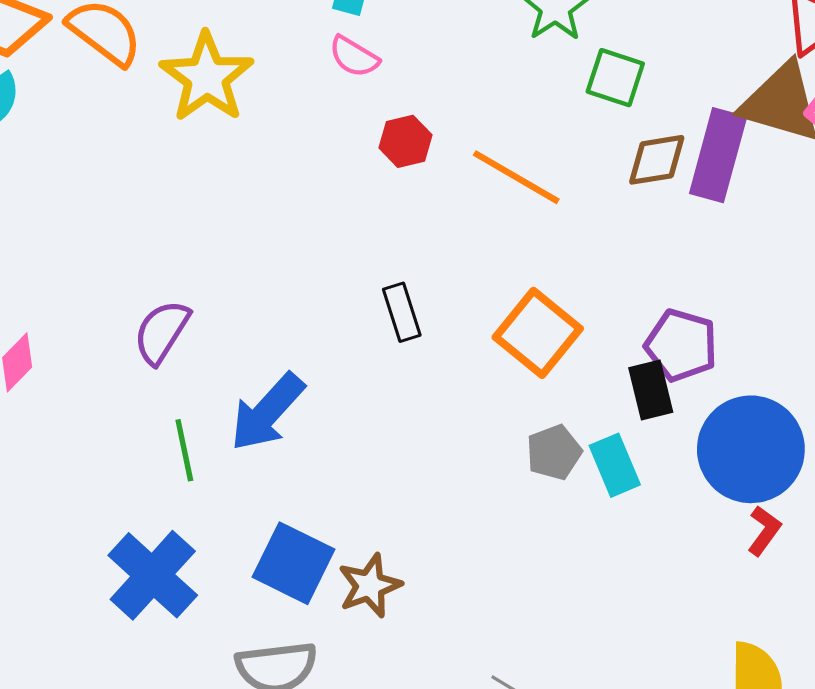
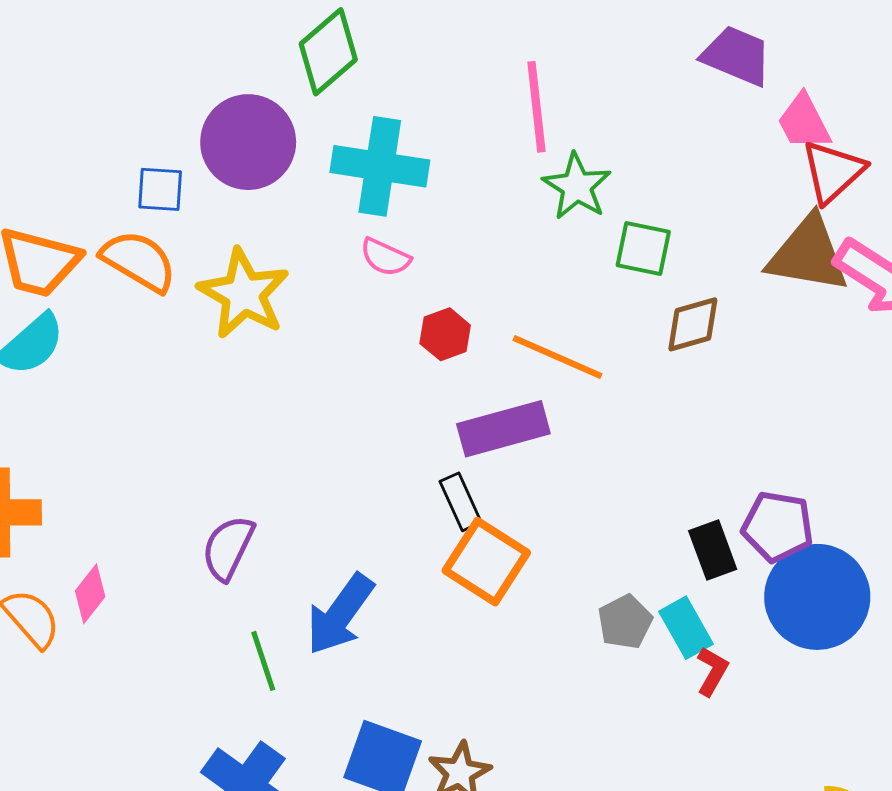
purple rectangle: (718, 155) -> (503, 429), moved, turned 66
orange square: (538, 333) -> (486, 562), moved
purple pentagon: (681, 345) -> (778, 526), moved
red L-shape: (764, 531) -> (712, 671), moved

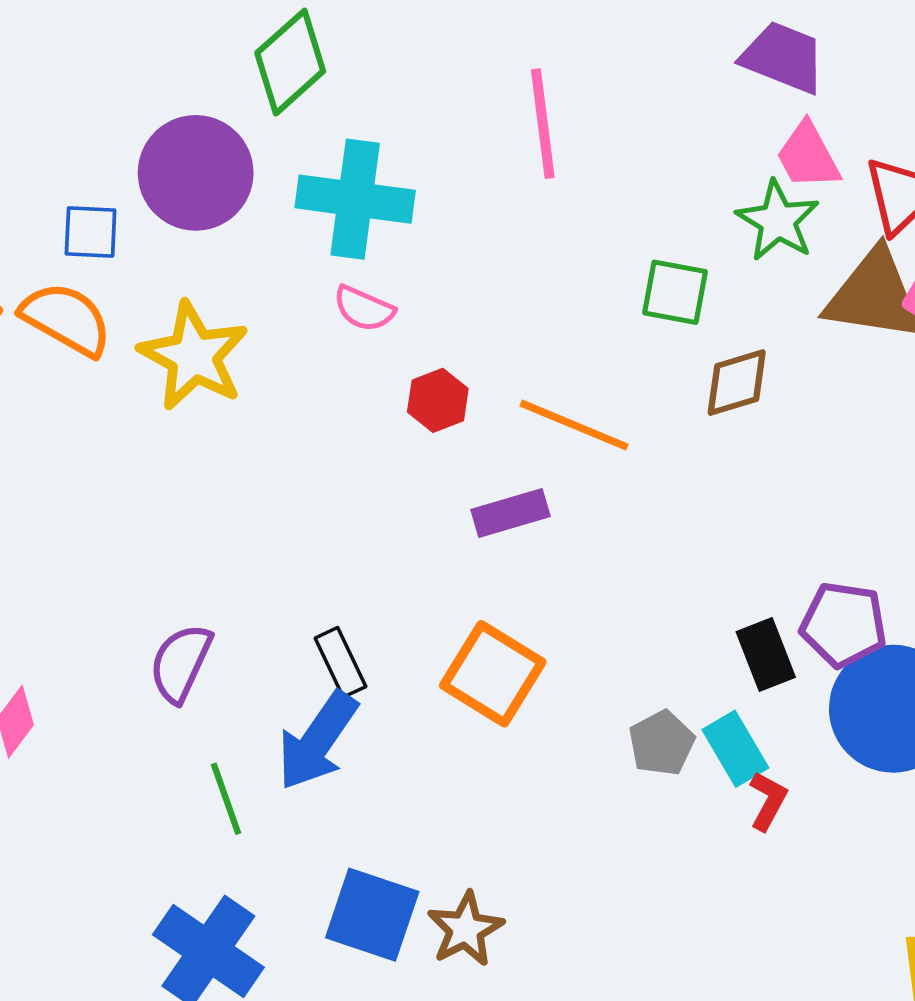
pink trapezoid: (804, 122) -> (808, 156), moved
green star: (577, 186) -> (778, 221), moved
purple rectangle: (503, 429) -> (510, 513), size x0.7
black rectangle: (461, 502) -> (340, 662), moved

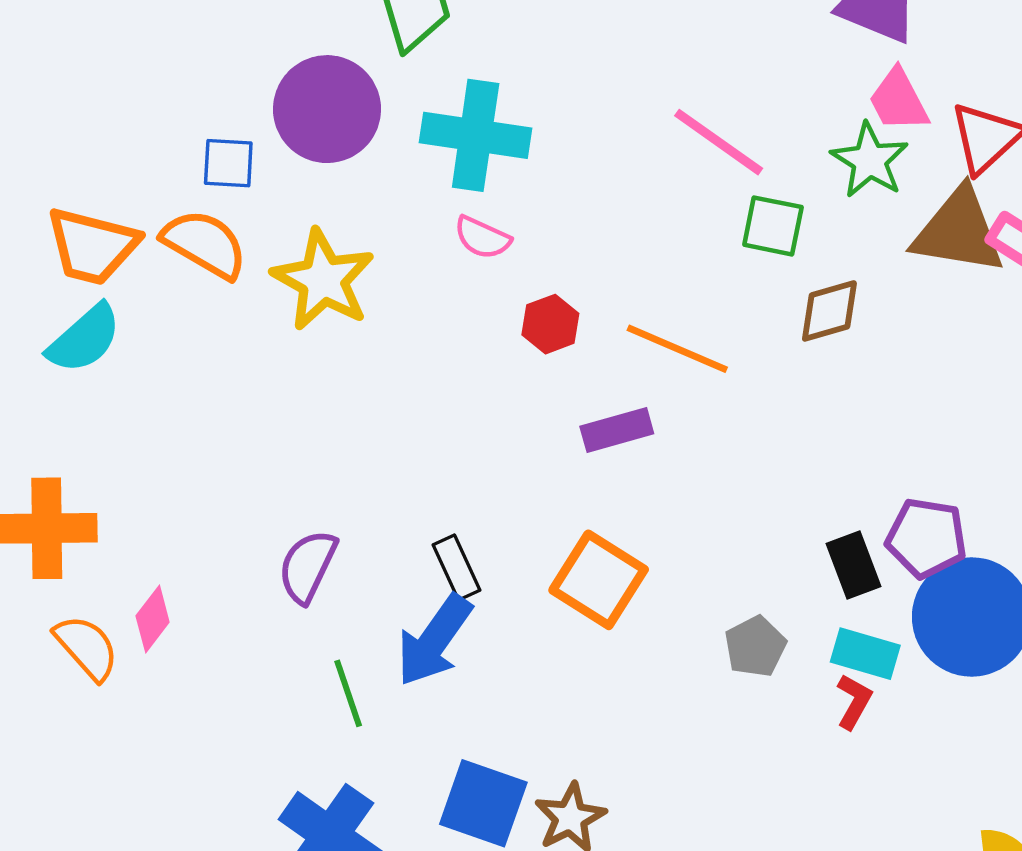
pink line: (543, 124) -> (719, 142), moved, turned -48
cyan rectangle: (735, 749) -> (865, 654), moved, turned -44

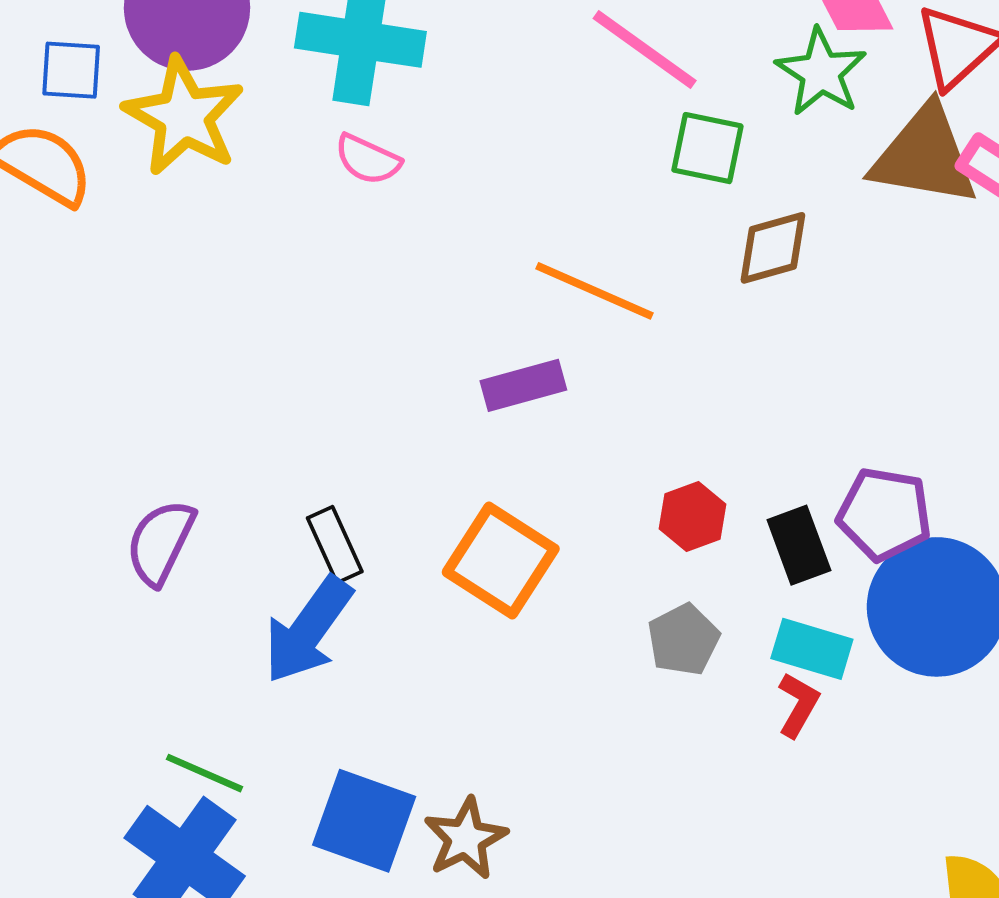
yellow star: (323, 280) -> (184, 116), moved
red hexagon: (550, 324) -> (692, 517), moved
green line: (348, 693) -> (205, 773), moved, turned -48

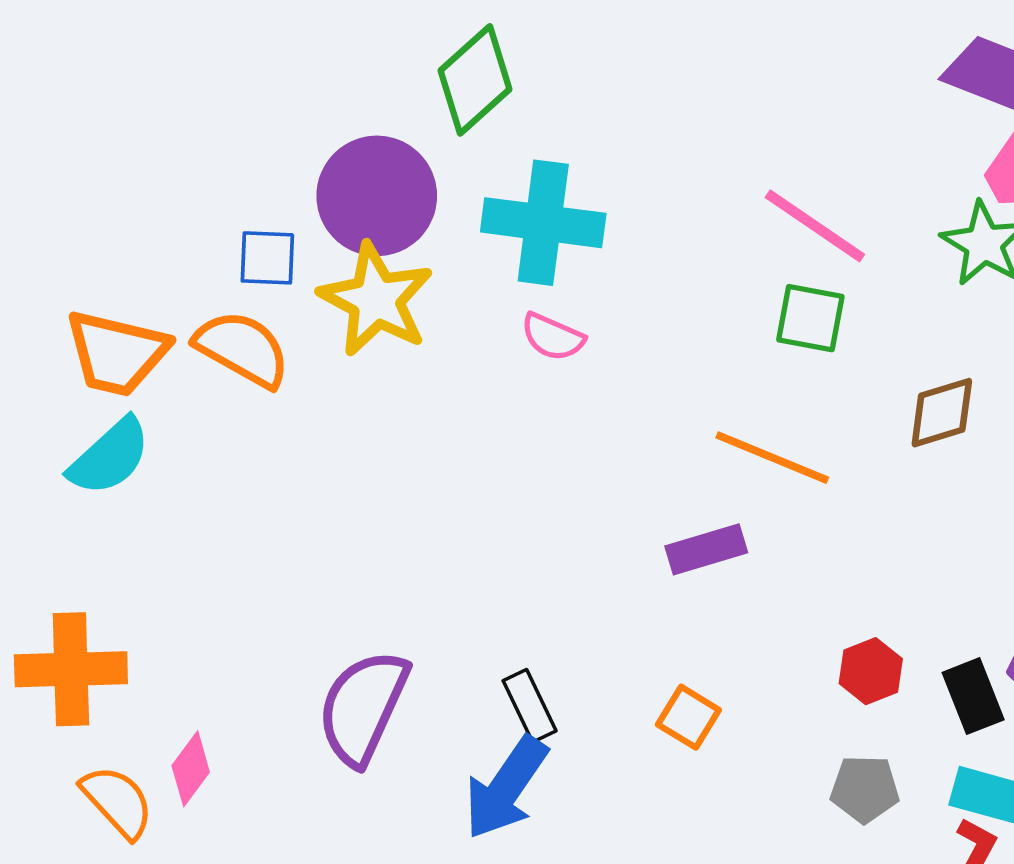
green square: (707, 148) -> (810, 318), moved
purple semicircle: (160, 542) -> (363, 707), size x1.4
orange square: (501, 560) -> (688, 717), size x0.6
gray pentagon: (683, 640) -> (865, 789), turned 30

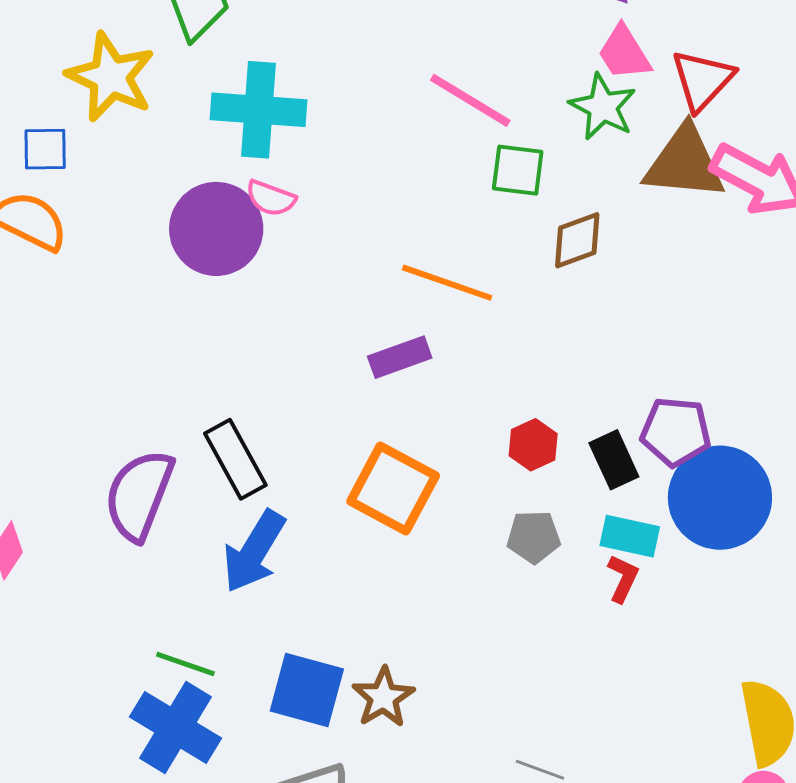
purple circle: (377, 196) -> (216, 229), moved
yellow star: (376, 300) -> (111, 77), moved
green square: (810, 318) -> (518, 170), moved
black rectangle: (530, 706) -> (235, 459), moved, size x1.4
orange square: (688, 717) -> (393, 489), size x1.8

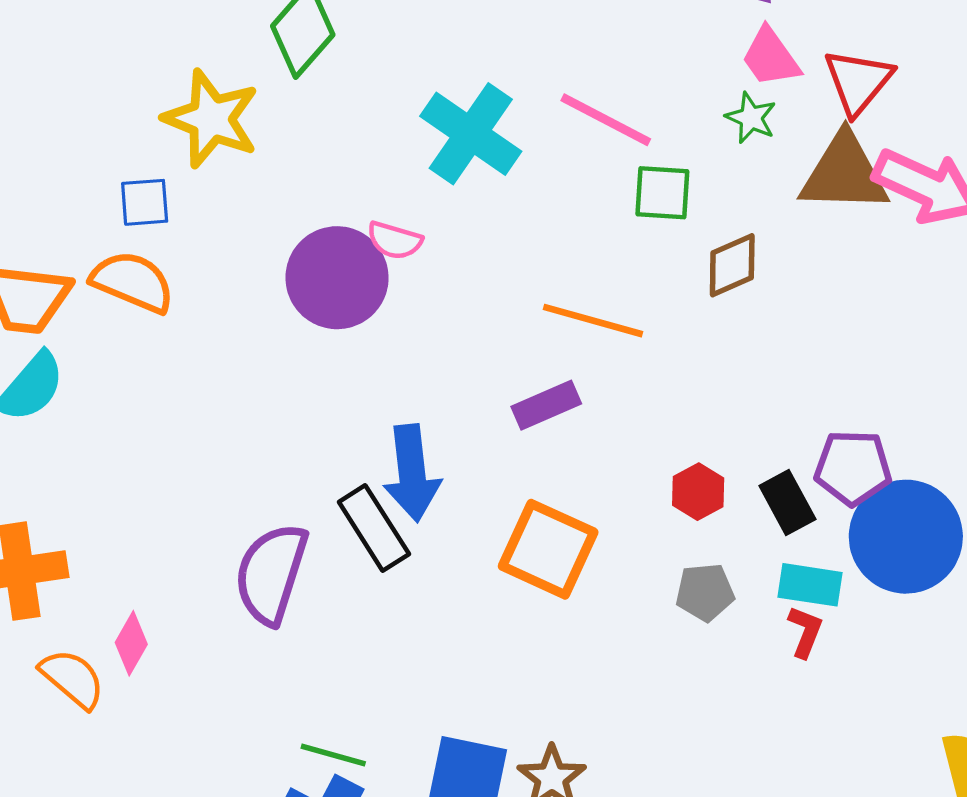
green star: (603, 107) -> (751, 118), size x0.7
cyan cross: (258, 110) -> (471, 134), moved, turned 34
blue arrow: (254, 551) -> (412, 473), moved, turned -34

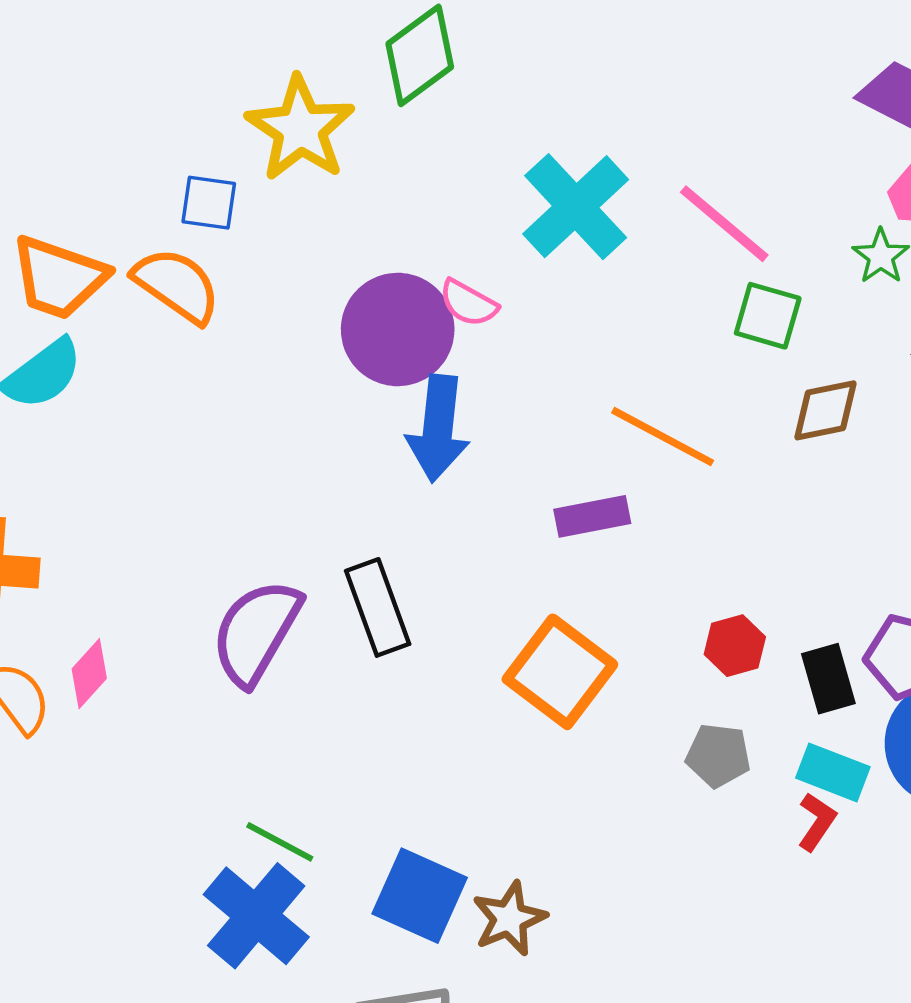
blue arrow: (412, 473) -> (438, 428), moved

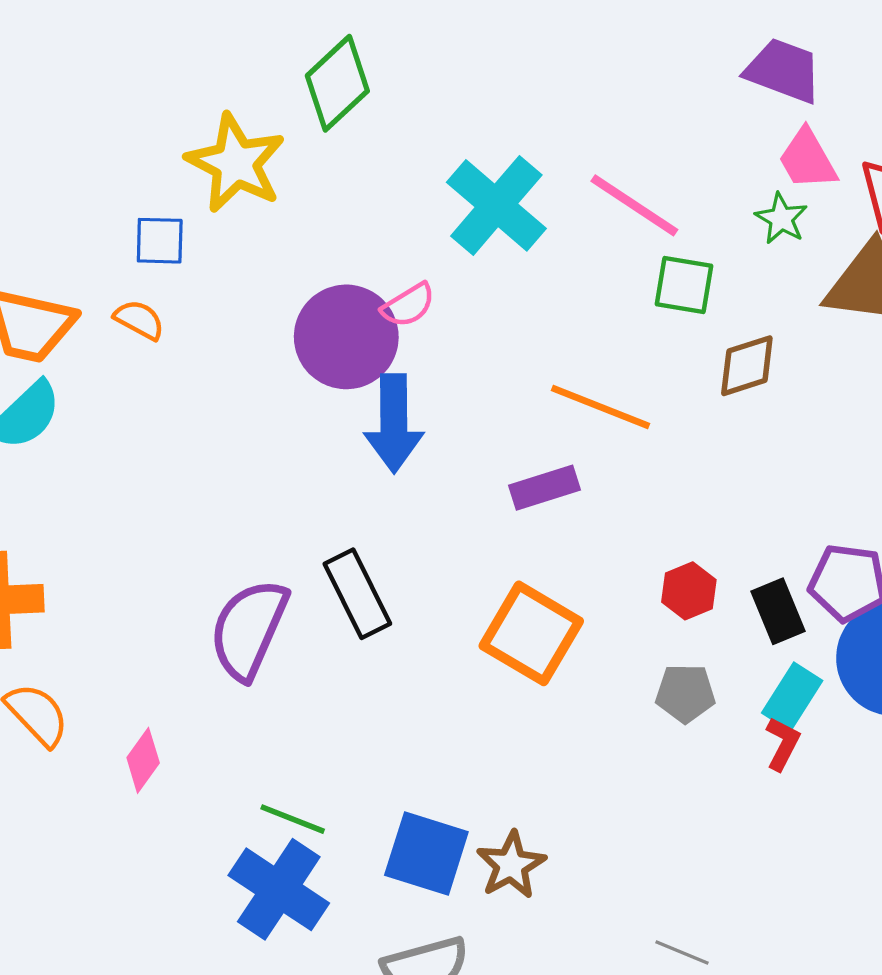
orange semicircle: (177, 285) -> (139, 320), size x0.6
pink semicircle: (468, 303) -> (408, 305), turned -54
pink diamond: (89, 674) -> (143, 760), moved
cyan rectangle: (833, 772) -> (792, 697), turned -72

